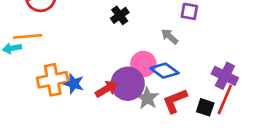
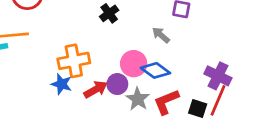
orange cross: (53, 80) -> (74, 61), moved
purple circle: (128, 84) -> (117, 84), size x0.6

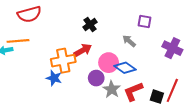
purple cross: (218, 76) -> (172, 48), moved
red arrow: (96, 89) -> (83, 50), moved

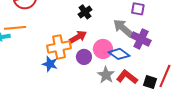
gray arrow: (129, 41) -> (123, 28), size x1.5
purple cross: (172, 48) -> (141, 39), moved
purple circle: (96, 78) -> (84, 57), moved
red L-shape: (133, 91) -> (127, 77), turned 60

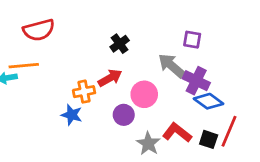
orange cross: (59, 47) -> (84, 92), size x0.7
blue diamond: (119, 54) -> (209, 101), moved
purple circle: (84, 57) -> (124, 115), moved
gray star: (106, 75) -> (148, 144), moved

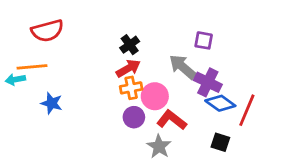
red arrow: (110, 78) -> (128, 68), moved
orange cross: (84, 92) -> (131, 88), moved
blue star: (72, 115) -> (52, 103), moved
red line: (229, 131) -> (247, 110), moved
red L-shape: (177, 133) -> (172, 120), moved

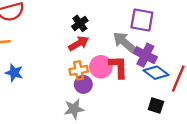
purple square: (204, 40) -> (142, 20), size x1.5
orange cross: (131, 88) -> (79, 70), moved
red L-shape: (172, 120) -> (118, 67), moved, turned 50
gray star: (159, 146) -> (74, 109), moved, turned 30

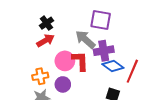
purple cross: (145, 55) -> (104, 51), turned -36
orange cross: (79, 70) -> (40, 76), moved
purple circle: (83, 84) -> (63, 84), moved

